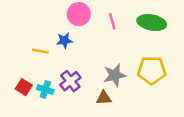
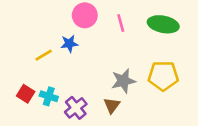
yellow line: (40, 51) -> (44, 55), turned -42
purple cross: (70, 81) -> (76, 108), moved
brown triangle: (104, 98) -> (112, 105), turned -49

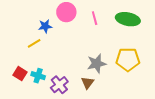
blue star: (69, 44) -> (45, 26), moved

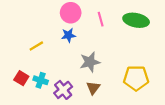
blue star: (45, 26) -> (68, 35), moved
yellow pentagon: (128, 59) -> (136, 78), moved
gray star: (97, 64) -> (90, 62), moved

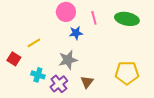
blue star: (68, 35) -> (76, 33), moved
gray star: (90, 62) -> (68, 60), moved
red square: (21, 78) -> (14, 59), moved

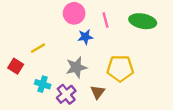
yellow pentagon: (127, 73) -> (120, 68), moved

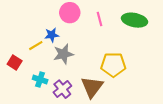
blue star: (85, 37) -> (52, 35), moved
gray star: (76, 67) -> (63, 54), moved
brown triangle: (98, 92) -> (92, 87), size x1.6

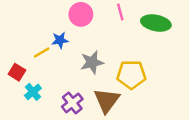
pink line: (99, 19) -> (120, 12), moved
gray star: (63, 54) -> (92, 62), moved
cyan cross: (40, 79) -> (33, 92), moved, turned 32

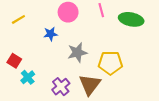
yellow line: (42, 53) -> (18, 19), moved

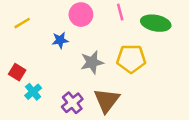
yellow pentagon: (110, 63) -> (131, 59), moved

